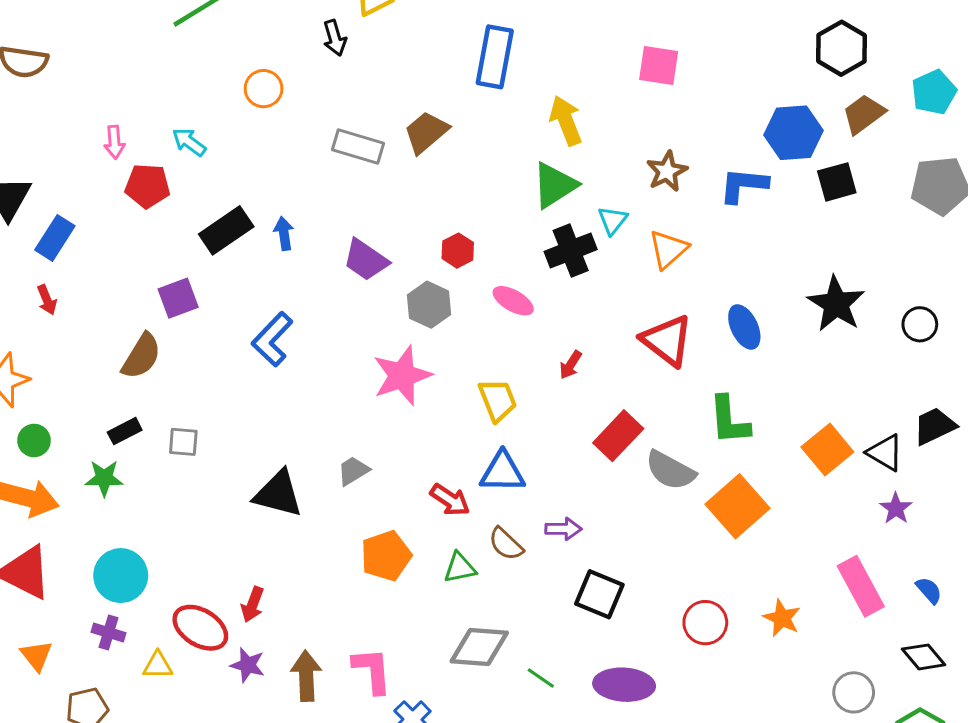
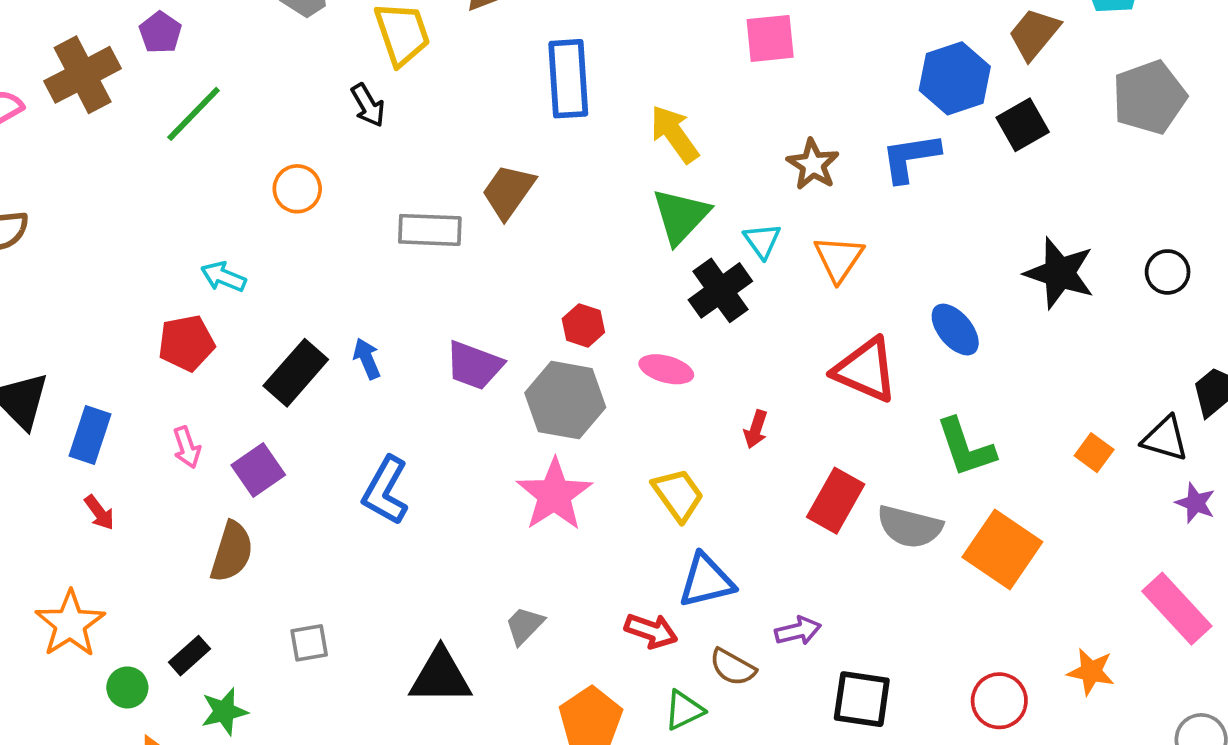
pink arrow: (114, 142) -> (187, 447), moved
gray hexagon: (429, 305) -> (565, 400), size x1.4
black rectangle: (125, 431) -> (190, 656), moved
orange square: (827, 449) -> (1094, 453), size x0.6

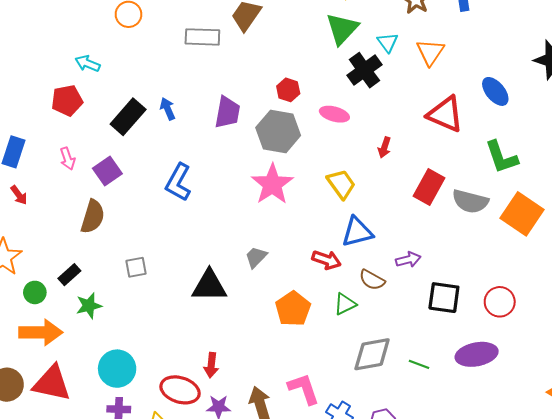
purple trapezoid: (474, 365) -> (227, 112), turned -100
red circle: (999, 701) -> (500, 302), moved

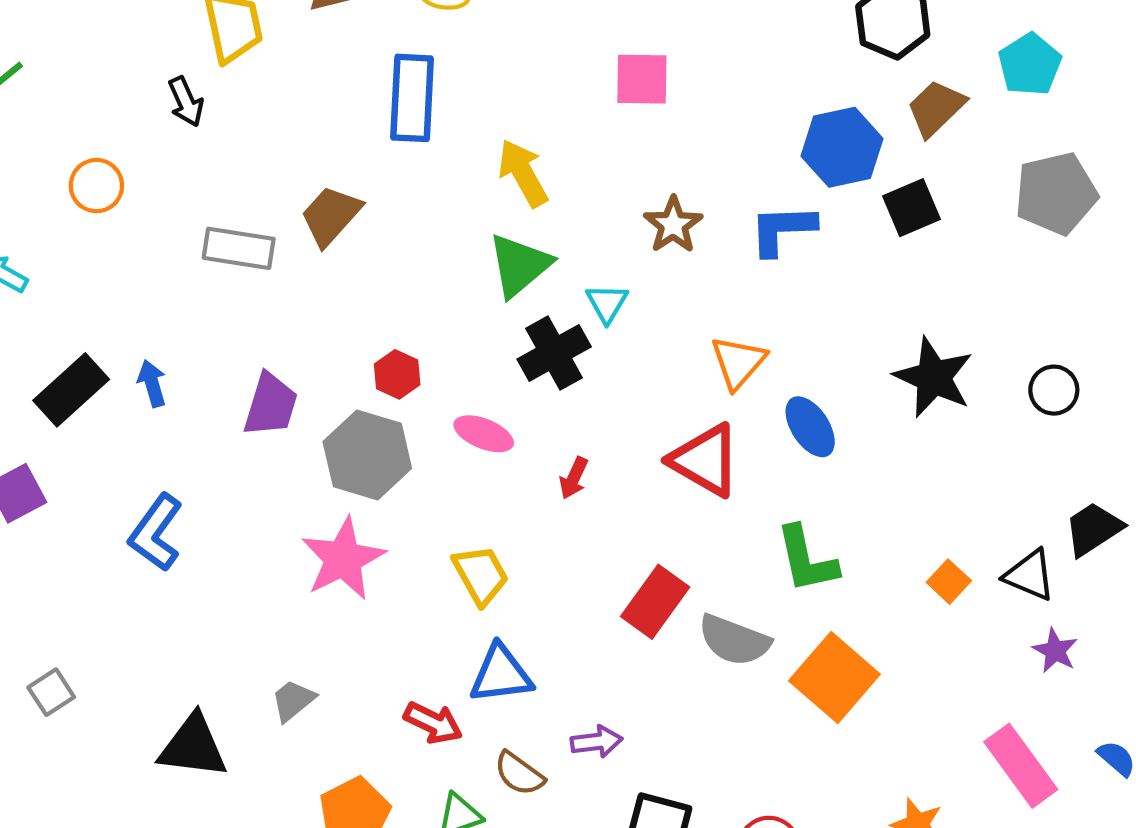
orange triangle: (430, 52) -> (738, 362), moved
red arrow: (384, 147) -> (574, 478), moved
gray square: (136, 267) -> (51, 692), turned -30

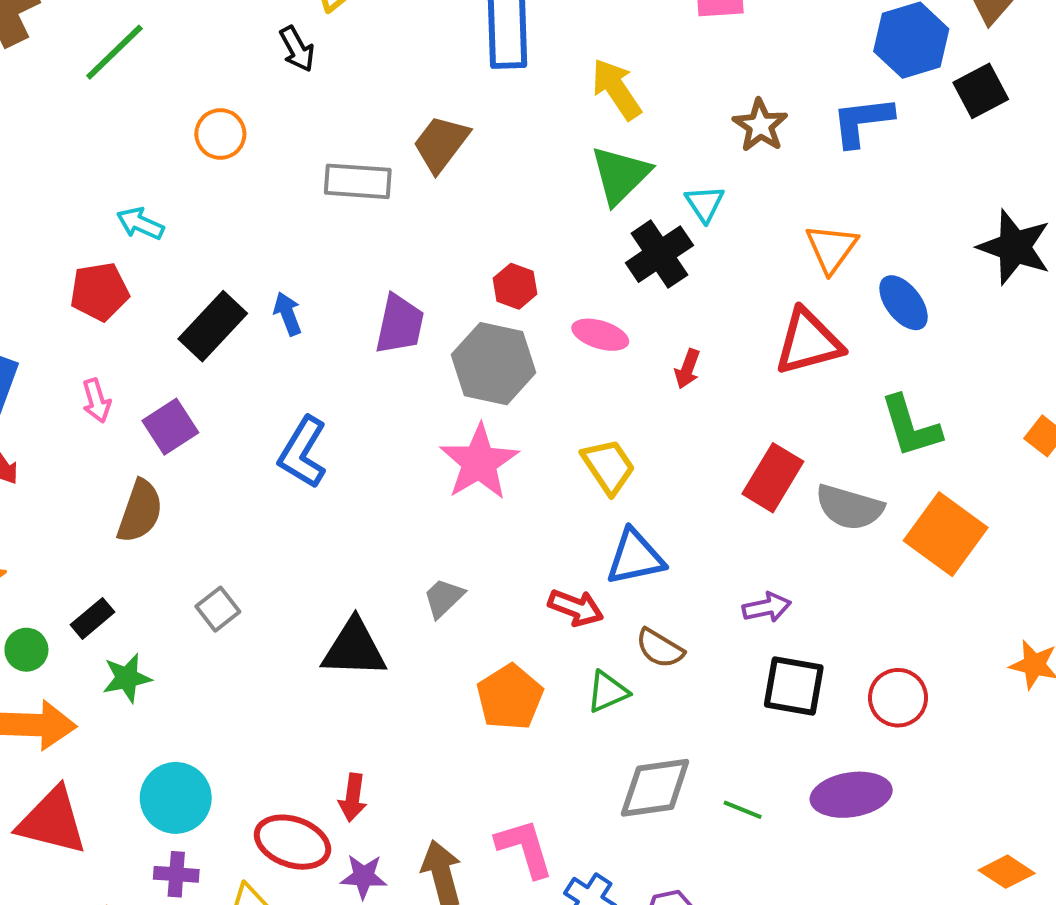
red triangle: (705, 460) -> (808, 342), turned -40
purple arrow: (596, 742) -> (767, 607), moved

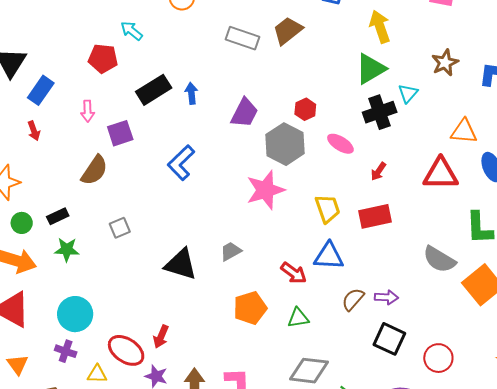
orange triangle: (832, 248) -> (464, 131), turned 44
red rectangle: (773, 478) -> (375, 216), moved, turned 32
brown semicircle: (660, 648) -> (353, 299), moved, turned 85

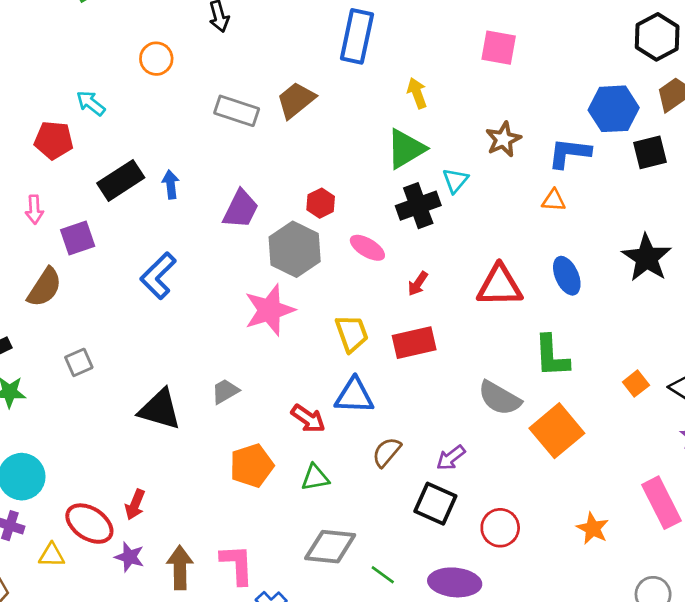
yellow arrow: (380, 27) -> (417, 93), size x0.7
orange triangle: (464, 131) -> (554, 200), moved, size x0.7
purple arrow: (386, 297) -> (451, 458), moved, turned 140

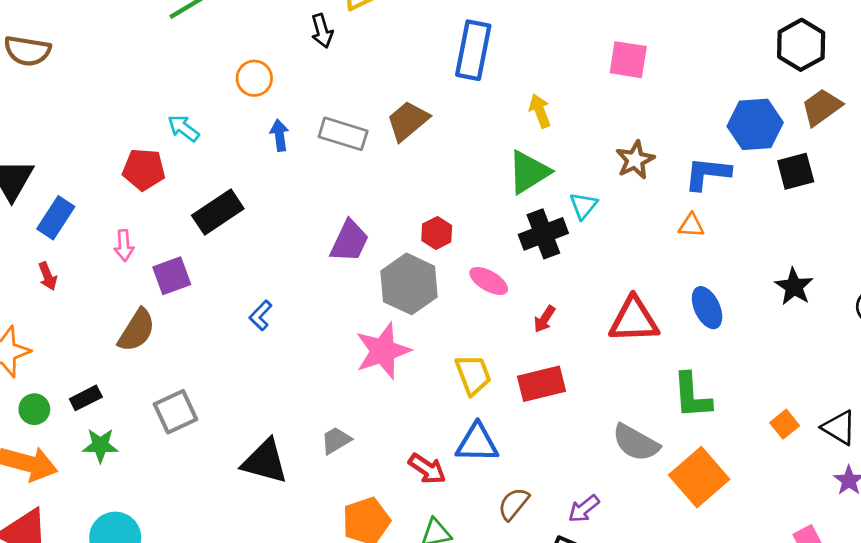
blue arrow: (171, 184) -> (279, 135), moved
black star: (647, 258) -> (794, 287), size x0.7
blue L-shape: (158, 276) -> (261, 315), size x0.6
gray square: (79, 362) -> (175, 412), size x1.4

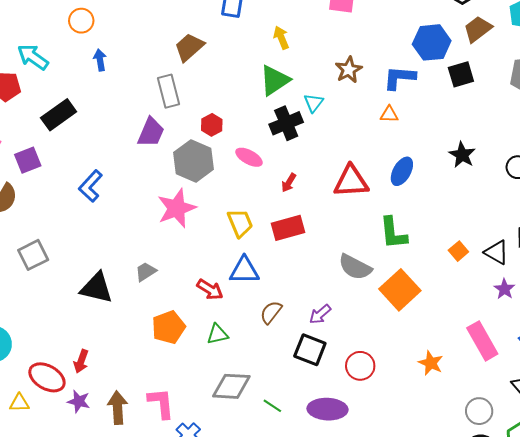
cyan arrow: (183, 128) -> (33, 57), size x1.4
gray rectangle: (343, 134) -> (169, 91), moved, turned 60
blue ellipse: (707, 308) -> (402, 171), turned 56
blue L-shape: (261, 315) -> (91, 186), size x1.5

